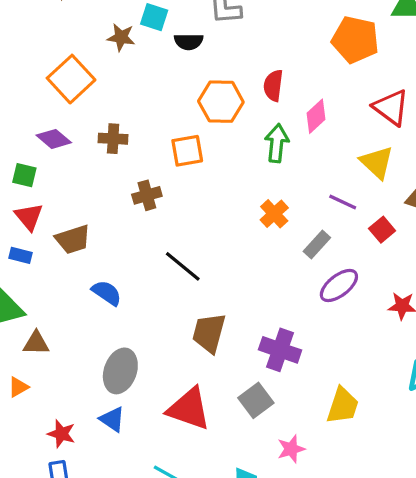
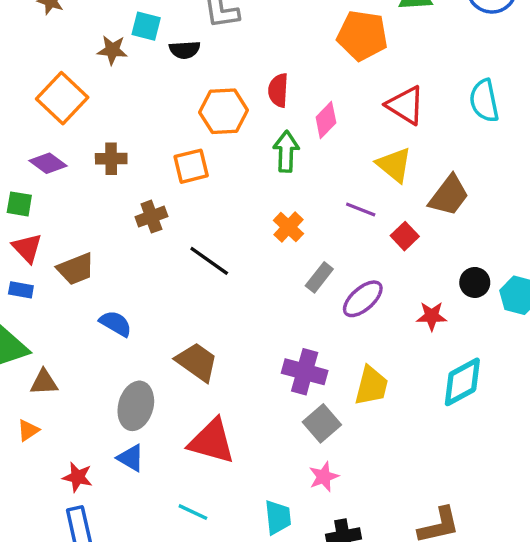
gray rectangle: (317, 244) -> (319, 277), moved
black line: (183, 266) -> (209, 261), moved
brown trapezoid: (209, 333) -> (197, 362), moved, turned 114
gray square: (256, 400) -> (322, 423), moved
yellow trapezoid: (343, 406) -> (371, 386), moved

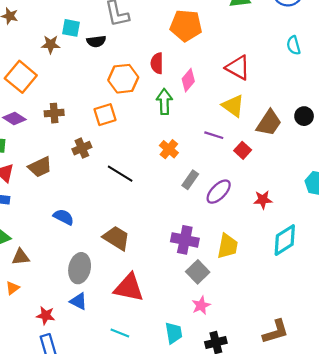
orange pentagon: (362, 35) -> (186, 26), moved
cyan semicircle: (484, 101) -> (294, 45), moved, size x0.7
brown trapezoid: (76, 269) -> (40, 167), moved
black circle: (475, 282) -> (304, 116), moved

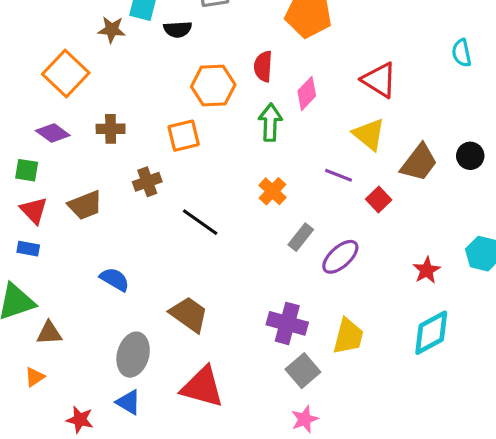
red star: (263, 200) -> (427, 270), moved, turned -30

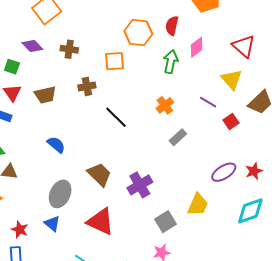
purple ellipse: (340, 257) -> (224, 172), moved
purple cross: (287, 323) -> (140, 185), moved, turned 35

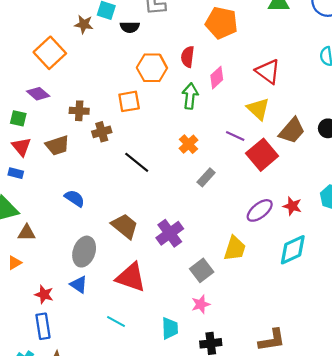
brown cross: (69, 49) -> (79, 111), moved
red square: (231, 122) -> (262, 155), size x1.8
red star: (254, 171) -> (292, 206), turned -30

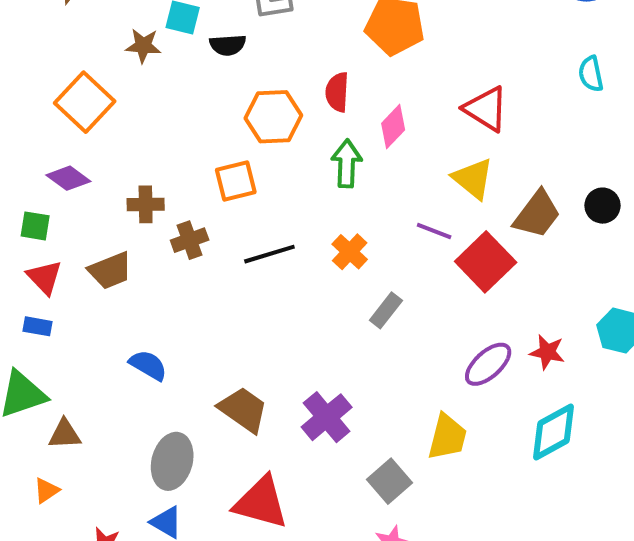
black line: (137, 162) -> (269, 254), moved, turned -52

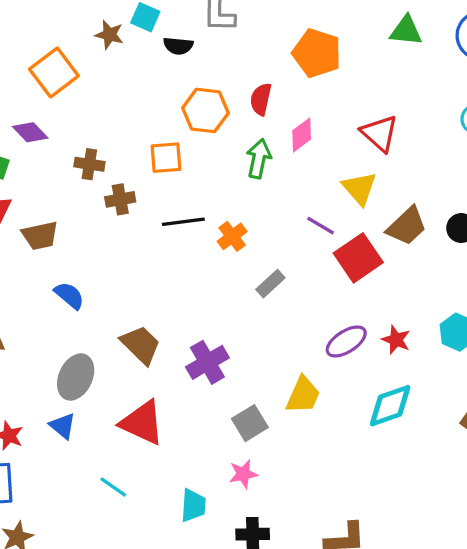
orange cross: (350, 252) -> (232, 236), moved
brown trapezoid: (110, 270) -> (40, 236), moved

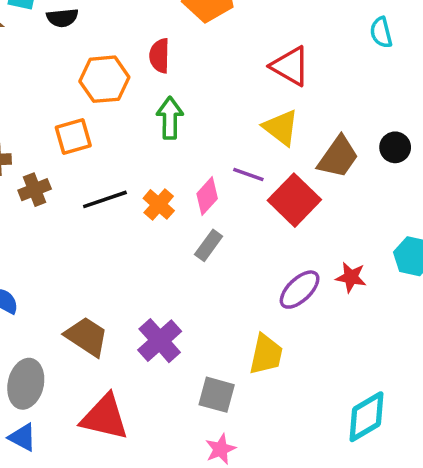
pink diamond: (302, 135) -> (207, 196), moved
cyan diamond: (390, 406) -> (367, 417), moved
gray square: (250, 423) -> (217, 395), turned -32

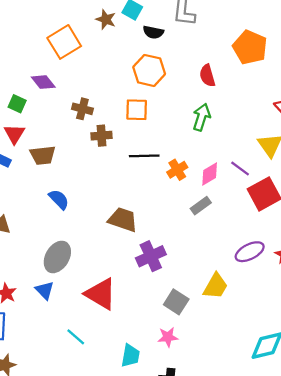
red semicircle: (160, 56) -> (207, 76), turned -35
orange hexagon: (104, 79) -> (149, 70), moved
brown trapezoid: (87, 336) -> (123, 220), moved, turned -32

